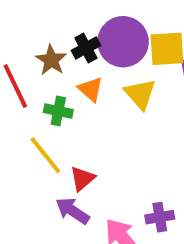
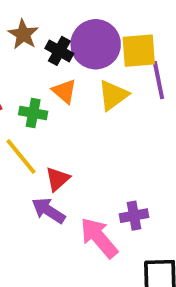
black cross: (86, 48) -> (59, 51), turned -32
brown star: (51, 60) -> (23, 34), moved
yellow triangle: (140, 94) -> (113, 95), turned 36

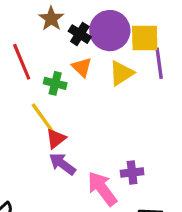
red triangle: (58, 179) -> (56, 139), moved

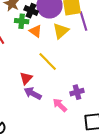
green cross: (55, 83) -> (22, 21), moved
yellow line: (43, 118) -> (48, 62), moved
pink arrow: (102, 189) -> (60, 105), size x0.7

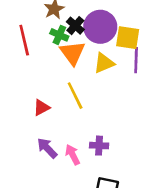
orange triangle: (35, 31) -> (72, 53), size x1.5
purple arrow: (33, 93) -> (47, 148), moved

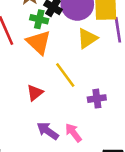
orange triangle: (72, 53) -> (39, 42), moved
purple cross: (99, 146) -> (97, 99), moved

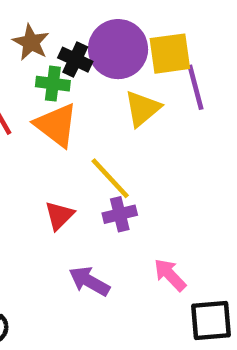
purple cross: (97, 99) -> (120, 214), moved
pink arrow: (73, 133) -> (170, 275), moved

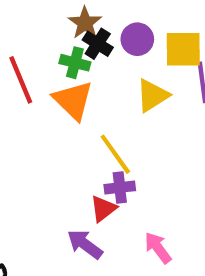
brown star: (31, 42) -> (85, 23), moved
purple circle: (118, 49) -> (137, 39), size x0.6
red triangle: (59, 215) -> (103, 209), moved

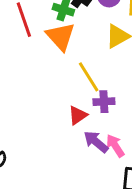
purple cross: (120, 188) -> (104, 102), moved
purple arrow: (85, 244) -> (96, 142), moved

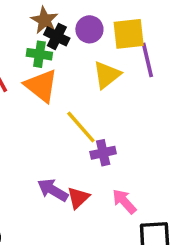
red triangle: (78, 115) -> (78, 198), moved
purple arrow: (96, 142) -> (53, 190), moved

